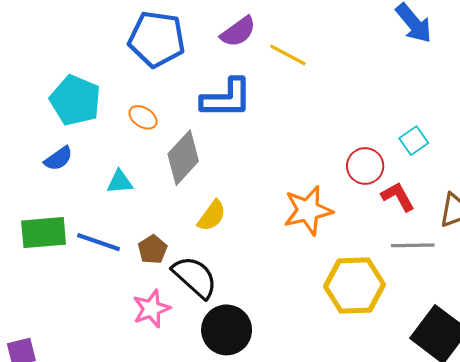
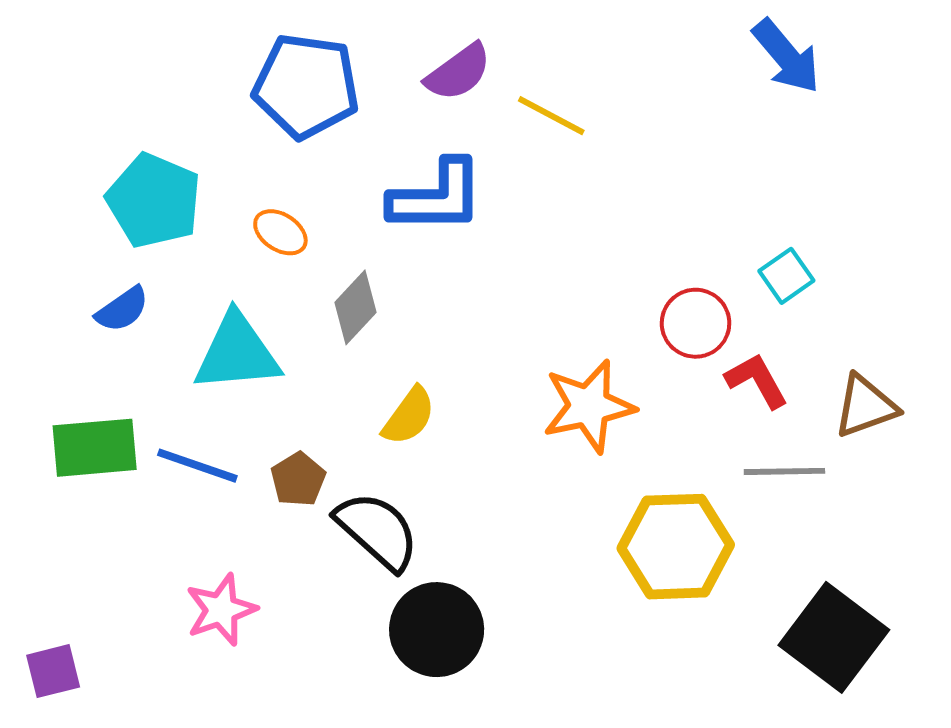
gray diamond: (183, 158) -> (356, 307), size x0.7
cyan triangle: (120, 182) -> (237, 353), size x1.8
pink star: (151, 309) -> (221, 610), moved

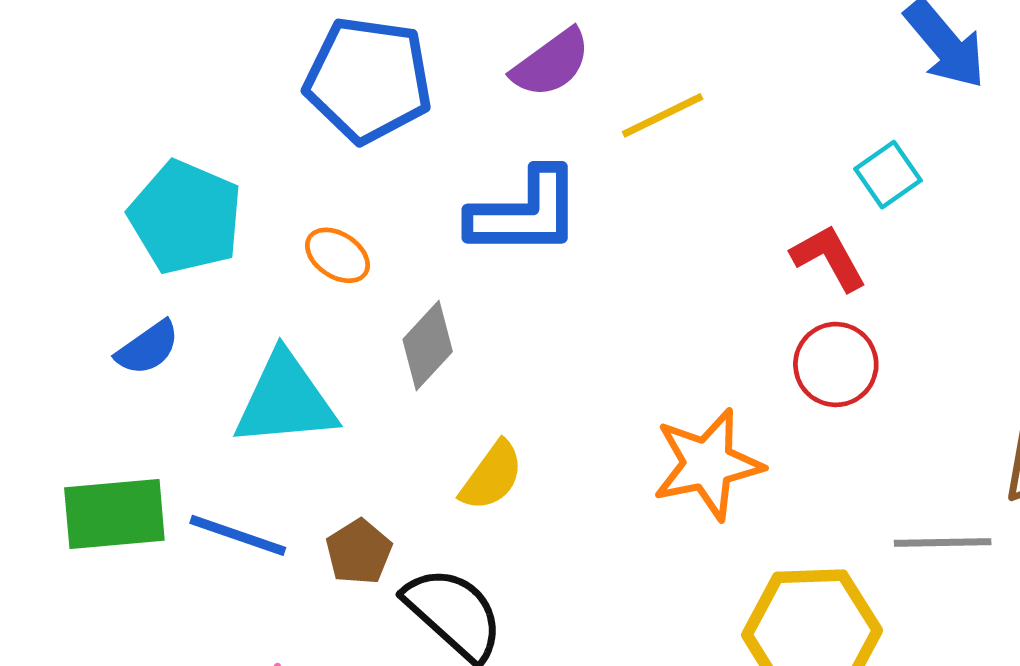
yellow line: (551, 116) -> (663, 115), turned -54
cyan square: (786, 276) -> (888, 175), moved
red L-shape: (757, 381) -> (829, 258), moved

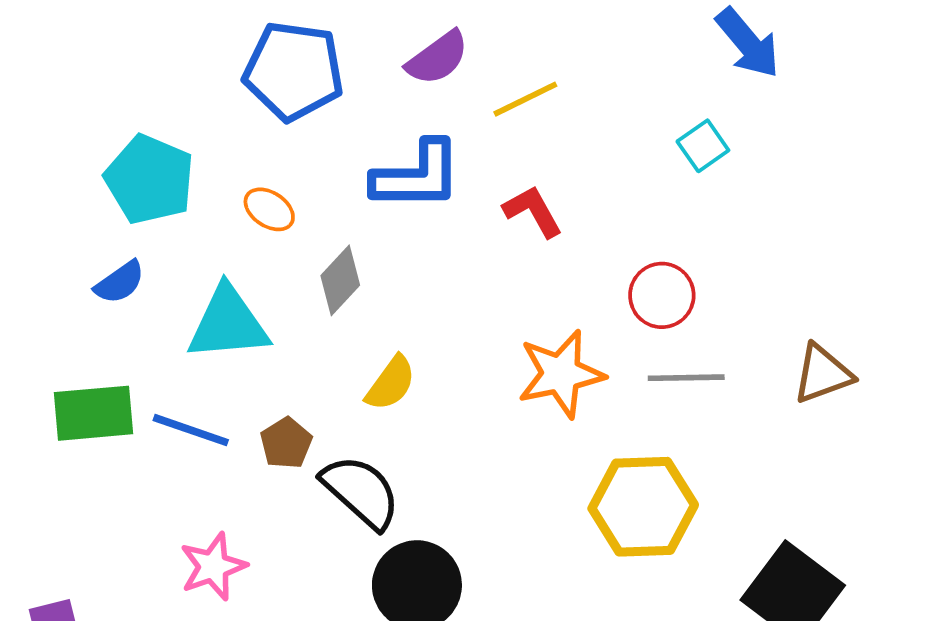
red L-shape: (829, 258) -> (533, 211), moved
gray line: (943, 542) -> (686, 378), moved

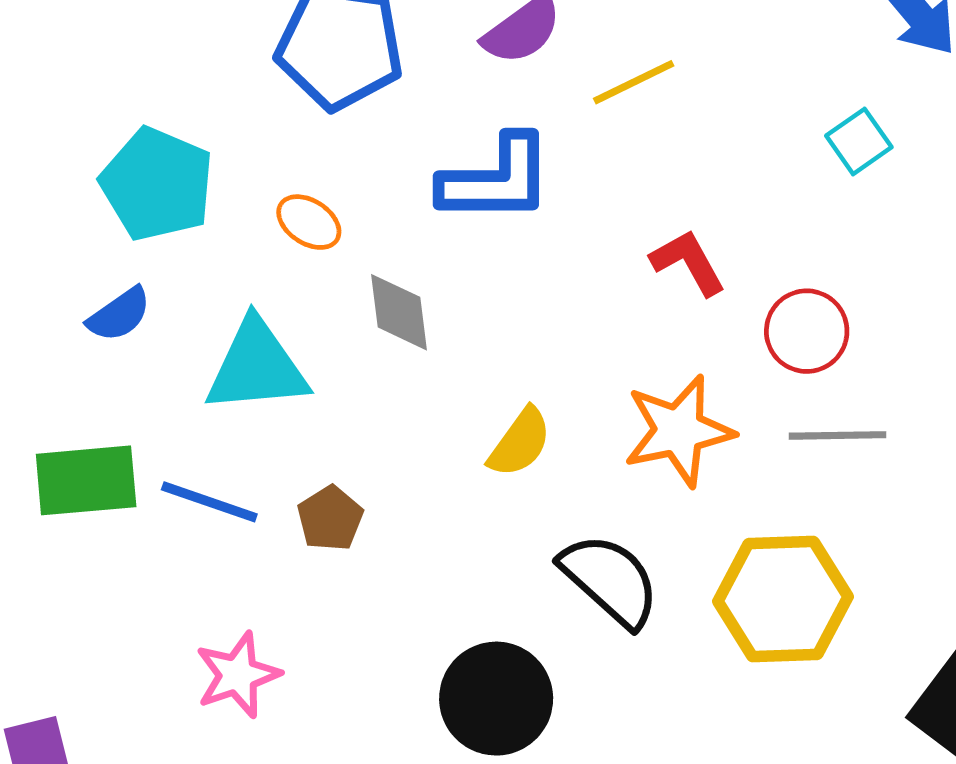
red L-shape: (533, 211) -> (688, 262), moved
gray diamond: (340, 280) -> (399, 312), turned -50
yellow semicircle: (391, 383) -> (520, 443), moved
black semicircle: (361, 492) -> (610, 580), moved

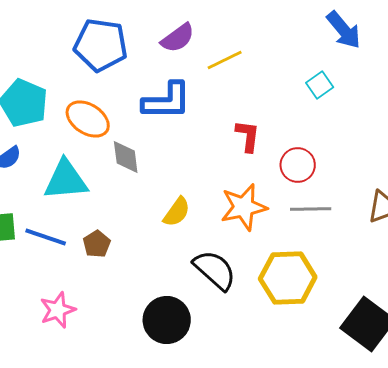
orange ellipse: (309, 222) -> (88, 119), size x1.6
red L-shape: (688, 262) -> (248, 136), turned 36

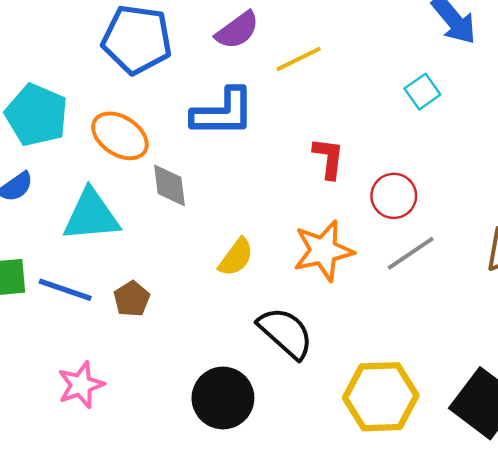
gray line: (311, 209) -> (411, 253), turned -33
yellow hexagon: (288, 278) -> (381, 397), moved

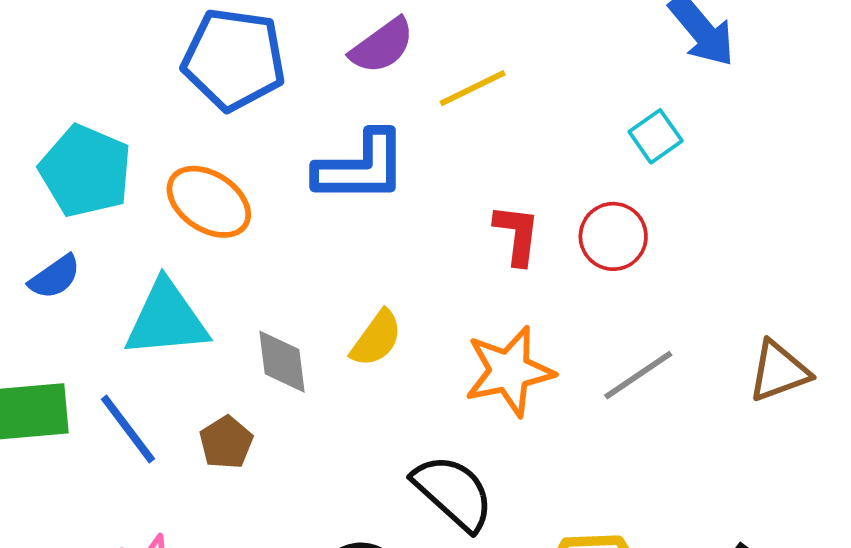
gray diamond: (169, 185) -> (282, 362), moved
red circle: (394, 196) -> (613, 236), moved
yellow semicircle: (236, 257) -> (376, 339), moved
blue line: (65, 290) -> (128, 429), turned 34

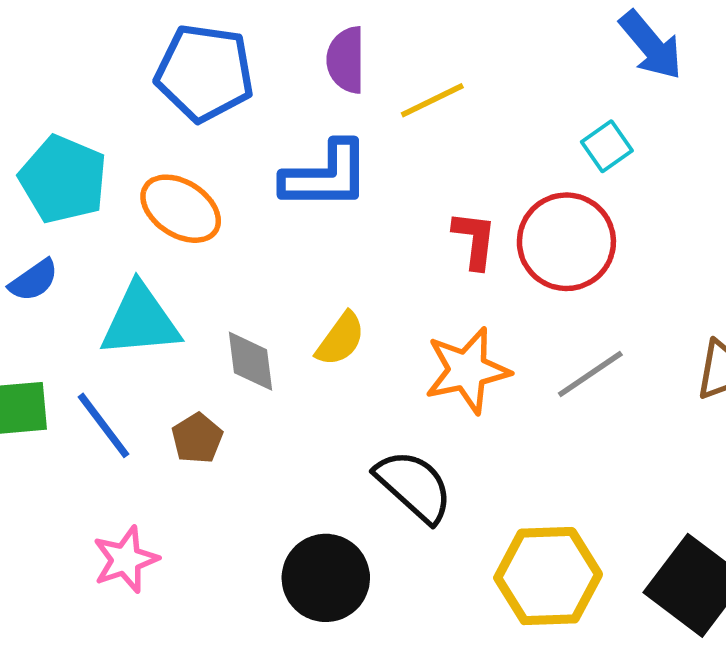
purple semicircle: (382, 46) -> (346, 60), turned 126
red circle: (613, 236) -> (566, 242), size x1.5

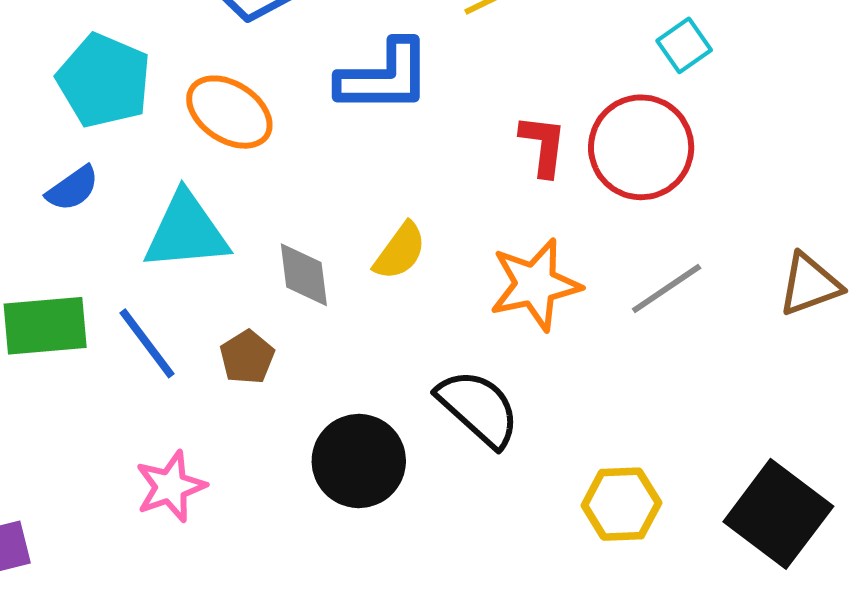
yellow hexagon: (548, 576) -> (621, 504), size x0.7
black circle: (326, 578) -> (359, 461), moved

